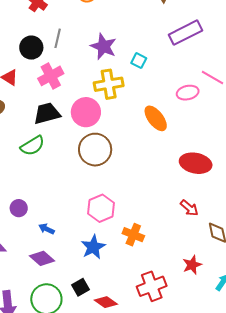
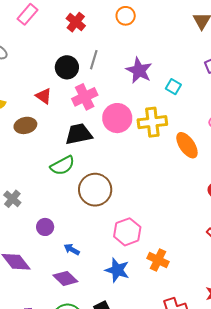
yellow cross: (109, 84) -> (152, 122), moved
pink circle: (86, 112) -> (117, 118), moved
brown circle: (95, 150) -> (95, 190), moved
blue star: (93, 247) -> (117, 270), turned -30

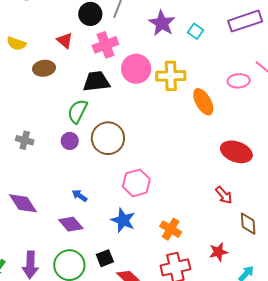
cyan square: (173, 87) -> (195, 31), moved
green semicircle: (62, 165) -> (78, 111), turned 140
gray cross: (12, 199) -> (25, 140), turned -30
purple circle: (45, 227) -> (70, 141), moved
orange cross: (158, 260) -> (171, 229), moved

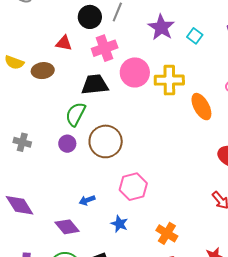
red triangle: (65, 40) -> (64, 43), turned -30
yellow semicircle: (16, 44) -> (14, 62), moved
blue arrow: (80, 196) -> (87, 200), moved, turned -56
blue star: (123, 220) -> (119, 224), size x0.7

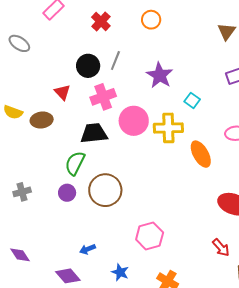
cyan square: (195, 36) -> (192, 100), moved
red triangle: (64, 43) -> (62, 92), turned 36
gray cross: (22, 142) -> (22, 192), turned -30
pink hexagon: (133, 187) -> (150, 236), moved
purple diamond: (20, 205) -> (20, 255), size x0.7

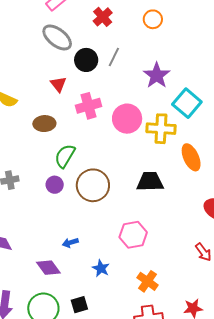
gray ellipse: (19, 43) -> (57, 37), moved, size x1.4
pink cross: (103, 97) -> (88, 106), moved
cyan square: (192, 100) -> (187, 103), size x1.8
brown ellipse: (42, 120) -> (44, 124), moved
black trapezoid: (94, 133) -> (150, 182), moved

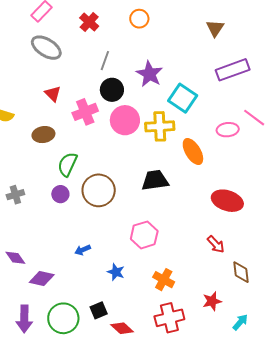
black circle: (86, 60) -> (112, 90), moved
purple diamond: (48, 268) -> (42, 279), moved, turned -35

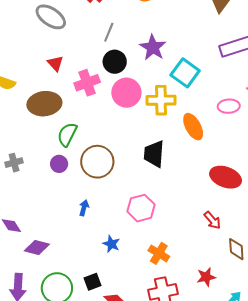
brown ellipse: (43, 135) -> (44, 104), size x1.5
black trapezoid: (155, 180) -> (154, 154), turned -80
blue arrow: (83, 250) -> (84, 208), moved, turned 126

